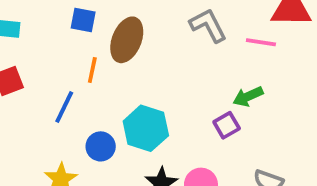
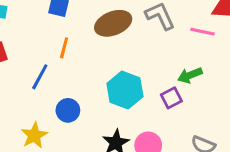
brown ellipse: (127, 40) -> (113, 23), moved, turned 44
cyan hexagon: (146, 128) -> (125, 90), moved

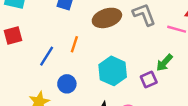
orange line: (64, 48) -> (74, 44), moved
green arrow: (190, 75) -> (164, 63), turned -30

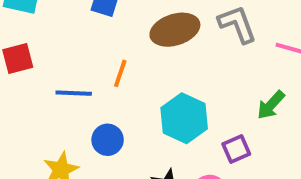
blue line: (47, 56) -> (74, 93), turned 60
purple square: (149, 79) -> (236, 149), moved

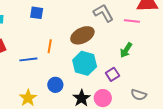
brown ellipse: (175, 30) -> (82, 35), moved
blue circle: (108, 140) -> (55, 85), moved

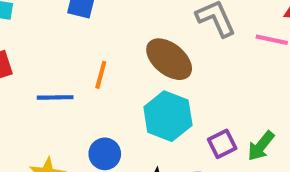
brown ellipse: (82, 35) -> (169, 59), turned 60
green arrow: (126, 50) -> (261, 146), moved

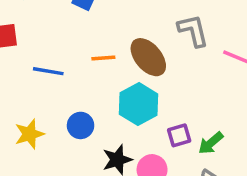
orange line: (101, 75) -> (103, 58), moved, turned 60

